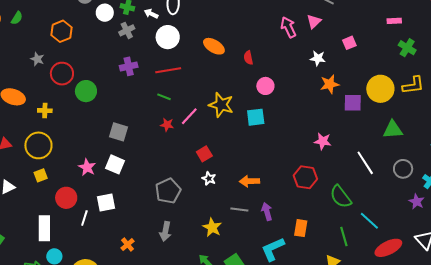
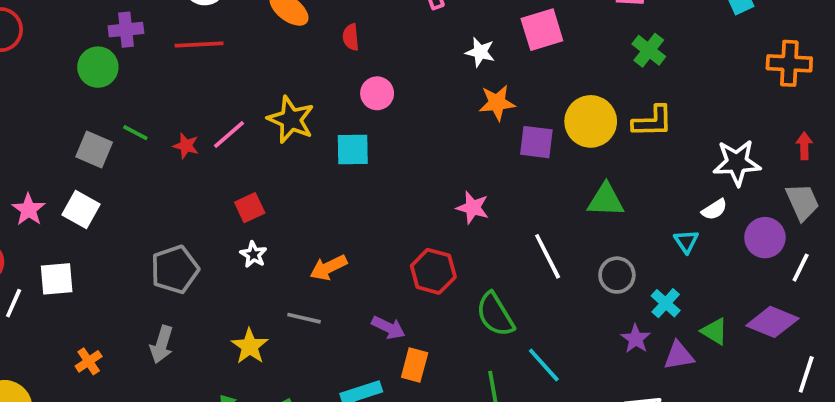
pink square: (349, 43) -> (542, 30), size x1.6
green circle: (86, 91) -> (98, 67), moved
green line: (164, 97) -> (135, 133), moved
orange arrow: (249, 181) -> (328, 268), turned -30
purple arrow: (267, 212) -> (388, 328), moved, turned 126

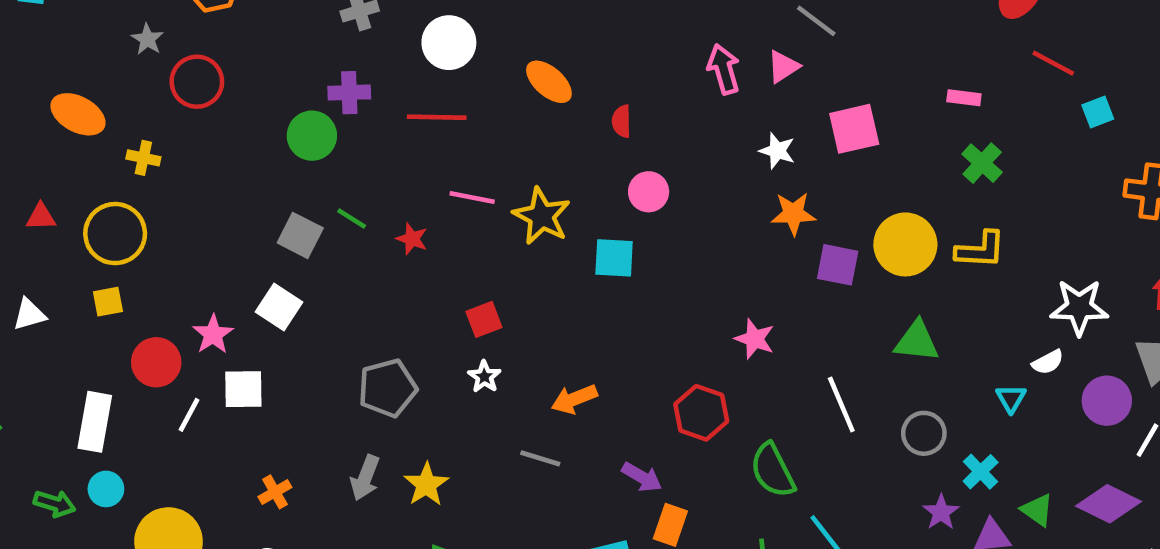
pink line: (229, 135) -> (472, 197), moved, turned 48
pink star: (29, 209) -> (213, 334), moved
yellow star: (250, 346) -> (426, 484), moved

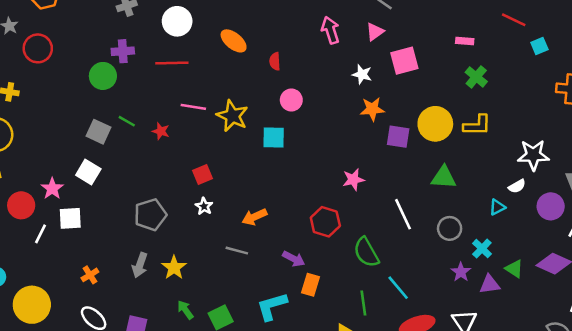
pink triangle: (783, 67) -> (375, 32), moved
pink star: (755, 339) -> (353, 180), turned -30
cyan triangle: (1011, 398) -> (497, 207), turned 36

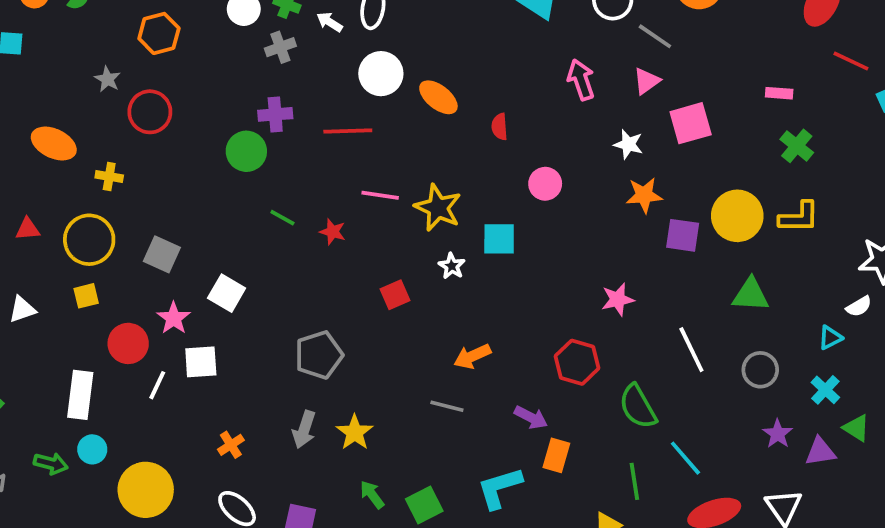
white circle: (177, 21) -> (381, 74), moved
pink circle: (291, 100) -> (545, 184), moved
gray square: (99, 132) -> (162, 254), moved
white star: (204, 206) -> (452, 266), moved
cyan cross: (482, 249) -> (825, 390), moved

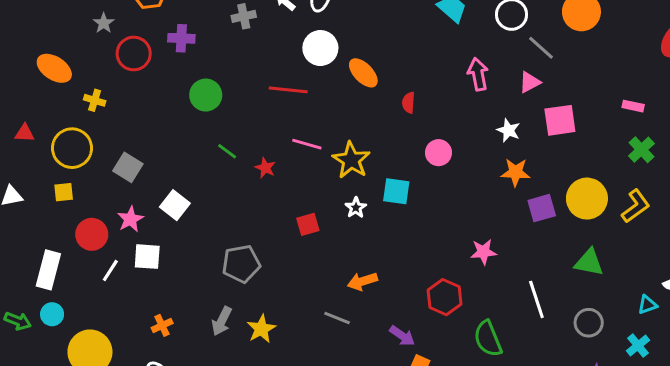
purple cross: (275, 114) -> (181, 38), moved
yellow L-shape: (799, 217) -> (636, 206), turned -44
purple square: (683, 235) -> (542, 208), turned -32

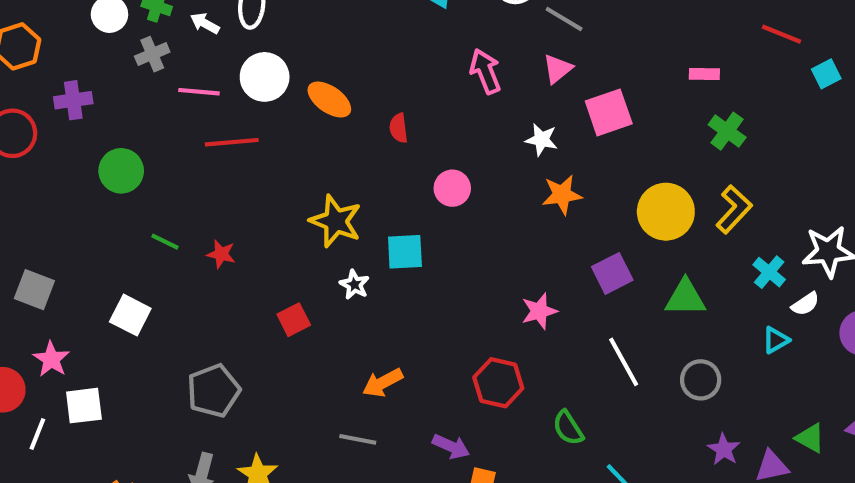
pink line: (307, 144) -> (199, 92), moved
white square: (175, 205) -> (130, 315), moved
purple square: (542, 208) -> (612, 273), moved
green semicircle: (488, 339) -> (568, 428), size x0.7
cyan cross: (638, 346) -> (769, 272), moved

